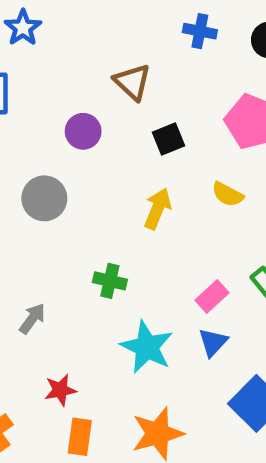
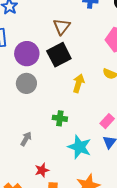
brown triangle: (132, 82) -> (62, 27), turned 30
purple circle: (83, 131) -> (27, 54), moved, size x1.5
black square: (169, 139) -> (59, 55), moved, size x1.6

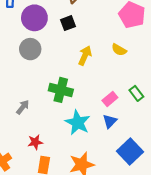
black square: (59, 55) -> (68, 23), size x0.6
green cross: (60, 118) -> (61, 90), size x1.5

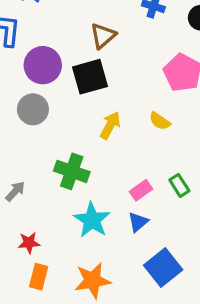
black square: (68, 23) -> (90, 77), size x1.6

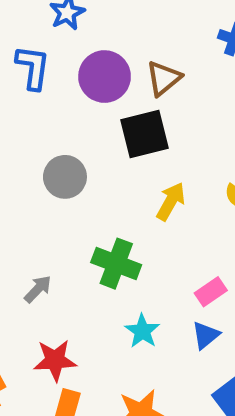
purple circle: (43, 65) -> (105, 77), moved
cyan star: (92, 220) -> (142, 331), size x0.7
red star: (29, 243) -> (55, 360), size x1.4

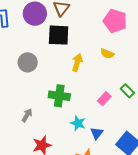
black square: (145, 134) -> (59, 35), turned 30
blue triangle: (206, 335) -> (97, 133), moved

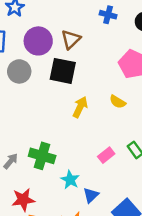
gray circle: (28, 62) -> (19, 71), moved
green cross: (59, 96) -> (42, 156), moved

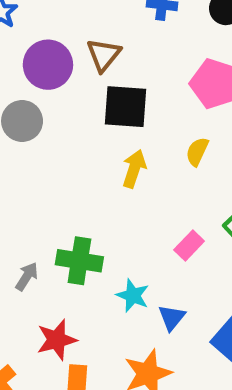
black square: (63, 71) -> (126, 107), moved
yellow semicircle: (118, 102) -> (197, 152), turned 91

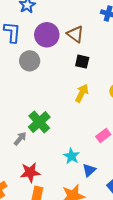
brown triangle: (104, 55) -> (75, 34), turned -42
black square: (126, 107) -> (82, 62), size x0.6
green cross: (79, 261) -> (39, 122), moved, turned 30

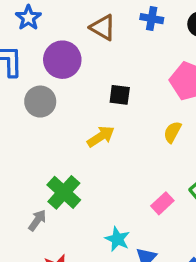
brown triangle: (75, 34) -> (103, 27), moved
yellow arrow: (82, 93) -> (101, 136), moved, turned 36

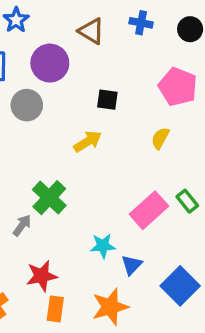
pink rectangle: (162, 203) -> (149, 210), size x1.6
cyan star: (117, 239) -> (103, 246), turned -30

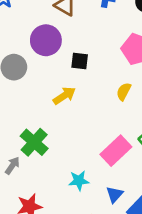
purple circle: (50, 63) -> (46, 40), moved
blue triangle: (132, 265) -> (115, 195), moved

